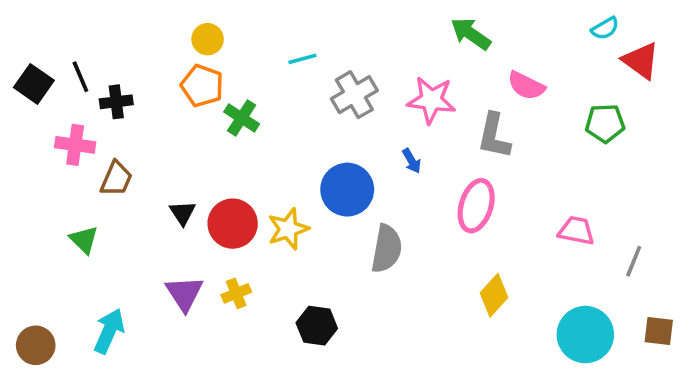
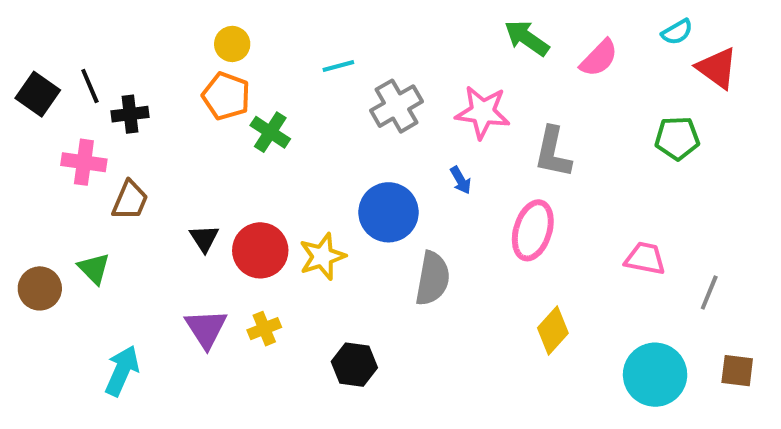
pink semicircle: (526, 86) -> (599, 58), moved, turned -72
brown circle: (36, 345) -> (40, 288), moved

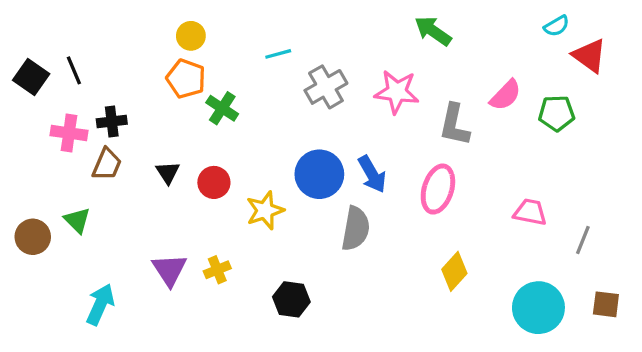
pink semicircle: (599, 58) -> (505, 95), moved
black cross: (130, 114) -> (112, 121), moved
blue arrow: (461, 180) -> (372, 174), moved, size x1.6
black triangle: (204, 238) -> (168, 173), moved
red circle: (260, 250) -> (214, 182), moved, size x0.7

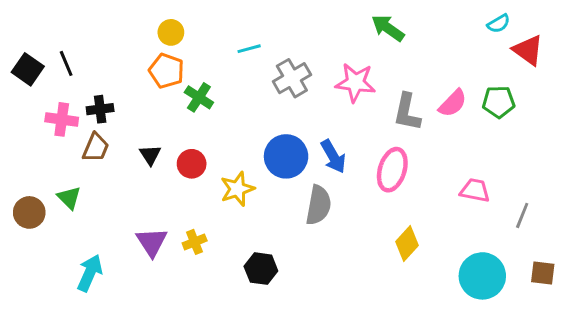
pink semicircle: (505, 95) -> (453, 103), moved

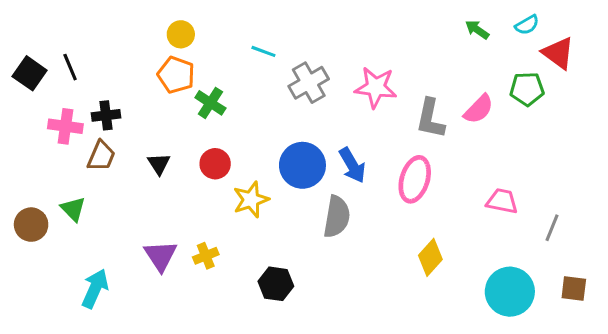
green arrow: (388, 28) -> (477, 30), moved, size x0.7
cyan line: (249, 49) -> (263, 51), turned 35
green pentagon: (499, 102) -> (527, 89), moved
red circle: (192, 164) -> (215, 164), moved

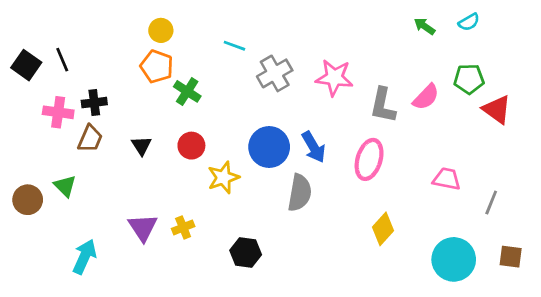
red triangle: (558, 53) -> (497, 110), moved

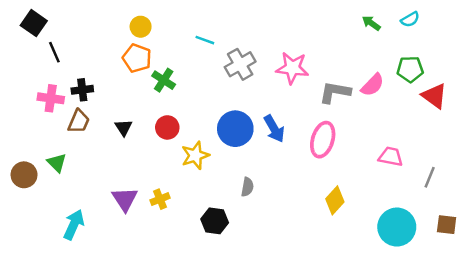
black square: (26, 65) -> (34, 23), moved
gray L-shape: (383, 105) -> (335, 92), turned 88
gray semicircle: (300, 193) -> (247, 187), moved, size x0.6

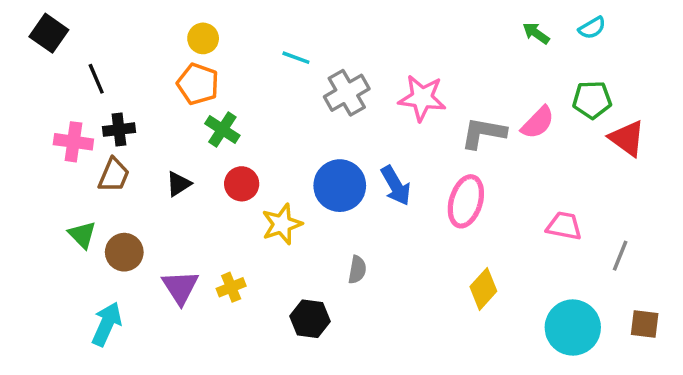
black line: (54, 52) -> (96, 79), moved
green cross: (164, 80) -> (222, 130), moved
black triangle: (124, 127) -> (179, 184), turned 30
brown circle: (24, 175) -> (124, 252), moved

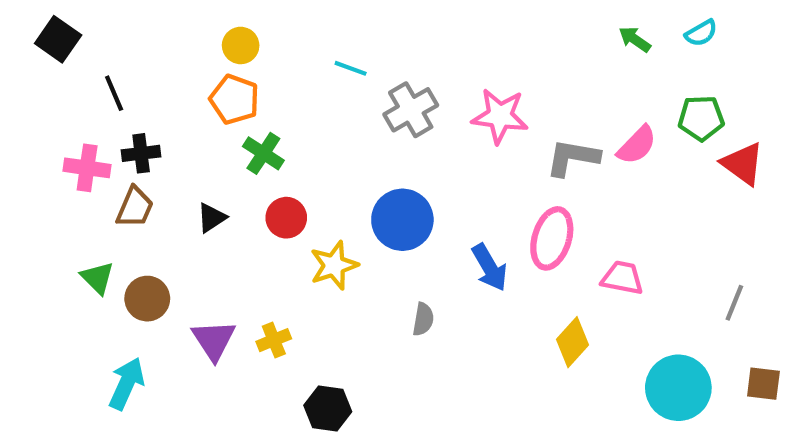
blue arrow: (396, 186) -> (490, 267), moved
pink trapezoid: (564, 226) -> (622, 278), moved
black hexagon: (310, 319) -> (328, 409), moved

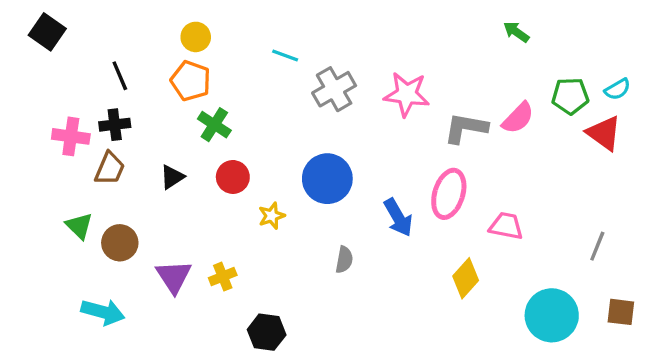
cyan semicircle: (701, 33) -> (618, 89), moved
black line: (114, 93) -> (120, 76), moved
yellow star: (334, 265) -> (272, 216), size x0.7
cyan arrow: (127, 384) -> (103, 312), turned 81

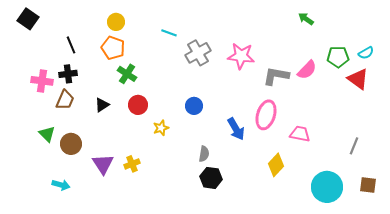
blue circle: (327, 179) -> (194, 106), size x0.6
cyan arrow: (103, 312) -> (61, 185), size x0.7
black hexagon: (267, 332) -> (211, 178), moved

